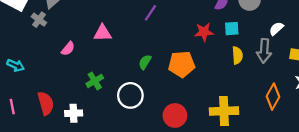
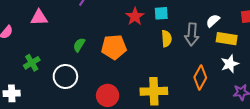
white semicircle: (276, 29) -> (213, 21), moved
red star: (204, 32) -> (135, 16), turned -30

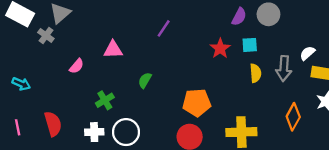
green semicircle: (79, 45) -> (145, 80), moved
orange pentagon: (114, 47) -> (197, 103), moved
white circle: (65, 76) -> (126, 132), moved
white cross: (12, 93) -> (94, 132), moved

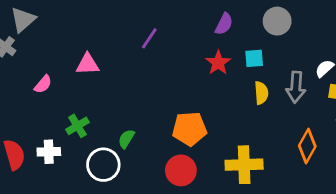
purple semicircle: (239, 17) -> (224, 24), moved
green semicircle: (145, 80) -> (126, 139), moved
white cross: (94, 132) -> (49, 152), moved

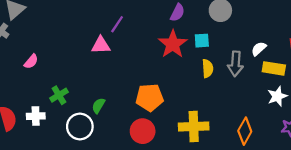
red star: (218, 63) -> (173, 44), size x1.4
pink triangle: (88, 64) -> (101, 45), moved
orange diamond: (307, 146) -> (245, 131), moved

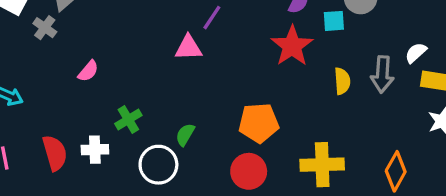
cyan square: (202, 41) -> (334, 21), moved

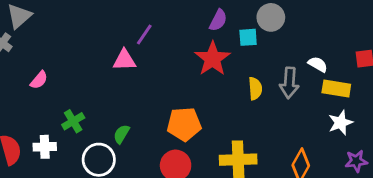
white semicircle: (416, 53) -> (318, 64), turned 72

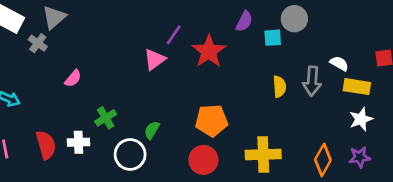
red star: (213, 59) -> (209, 51), moved
pink triangle: (124, 60) -> (155, 59), turned -35
purple star: (356, 161) -> (360, 157), moved

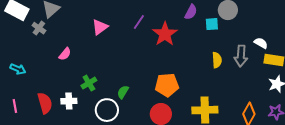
pink triangle: (155, 59) -> (100, 27), moved

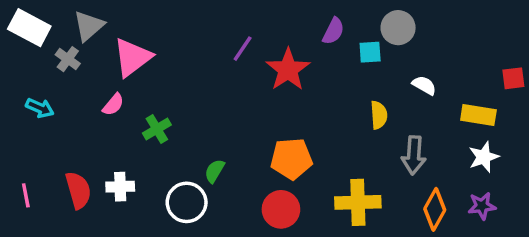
pink triangle: (100, 27) -> (132, 57), moved, size x1.4
white semicircle: (261, 43) -> (424, 85), moved
gray arrow: (241, 56) -> (414, 155), moved
cyan arrow: (18, 69) -> (40, 108), moved
green cross: (89, 83) -> (157, 129), moved

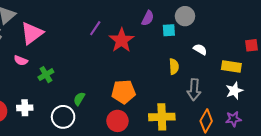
pink semicircle: (113, 105) -> (21, 60), turned 72

